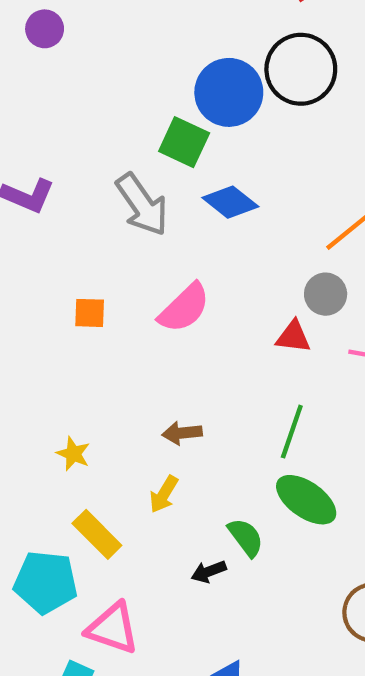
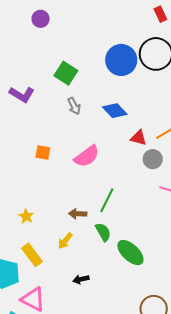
green square: (184, 142) -> (66, 73), moved
gray arrow: (142, 205) -> (74, 106), size x0.6
red triangle: (293, 337) -> (139, 138), moved
green line: (292, 432) -> (107, 200), moved
green semicircle: (246, 537) -> (103, 232), moved

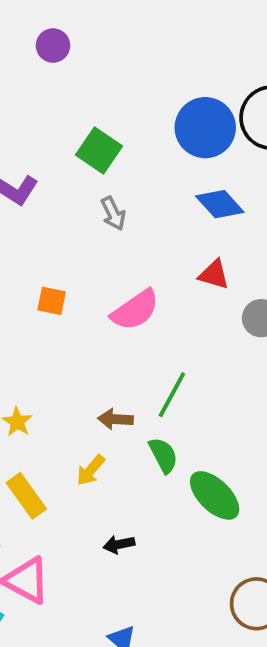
blue diamond: (115, 111) -> (220, 204), moved
red triangle: (139, 138) -> (214, 275), moved

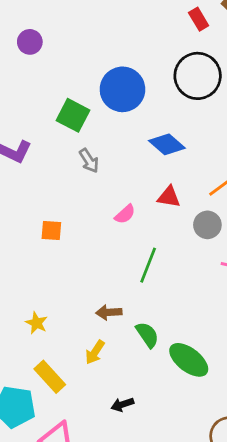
blue circle: (205, 128) -> (122, 89), moved
pink semicircle: (135, 310) -> (125, 214), moved, size x0.6
green line: (172, 395) -> (148, 265), moved

